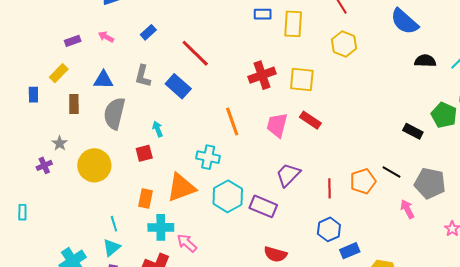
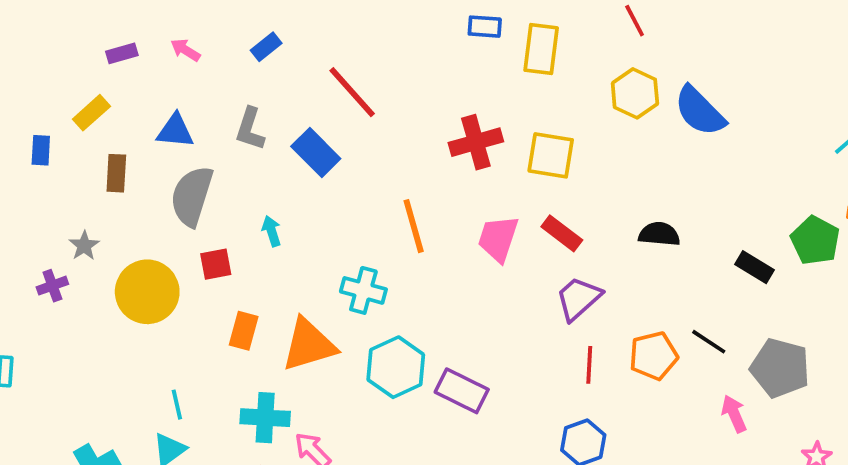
blue semicircle: (404, 22) -> (700, 111), moved
black semicircle: (425, 61) -> (659, 234), moved
red square: (144, 153) -> (216, 264), moved
purple trapezoid: (288, 175) -> (578, 298), moved
orange rectangle: (145, 198) -> (244, 331), moved

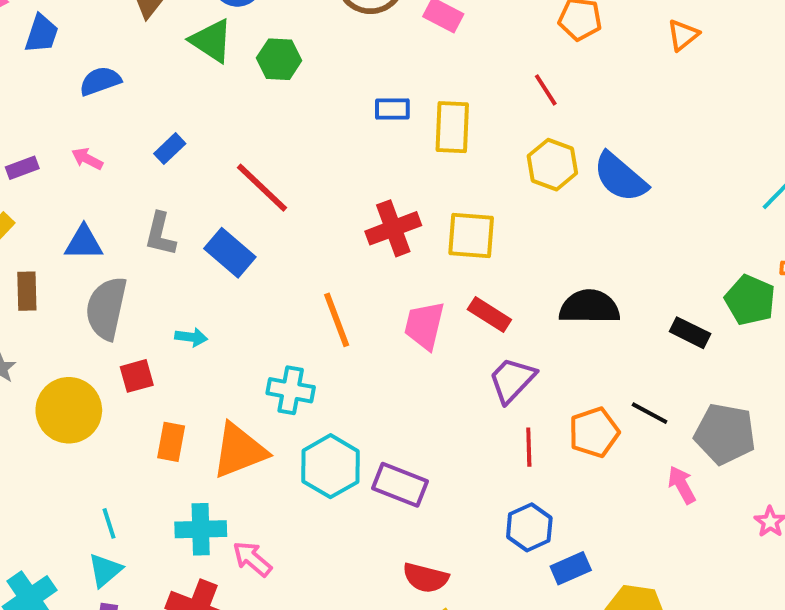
cyan arrow: (272, 231) -> (191, 337), turned 120
black semicircle: (659, 234) -> (589, 307), size x1.4

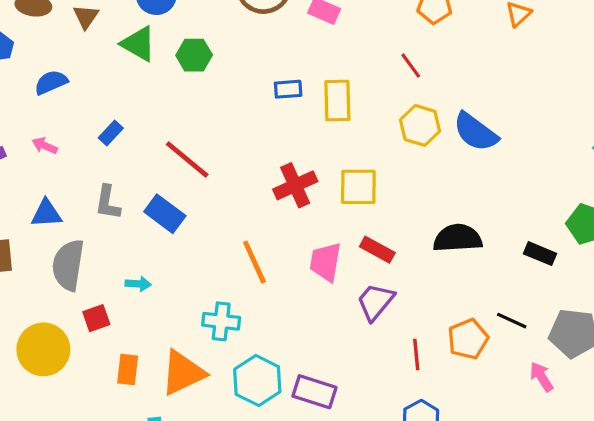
purple trapezoid: (512, 380) -> (375, 302), moved

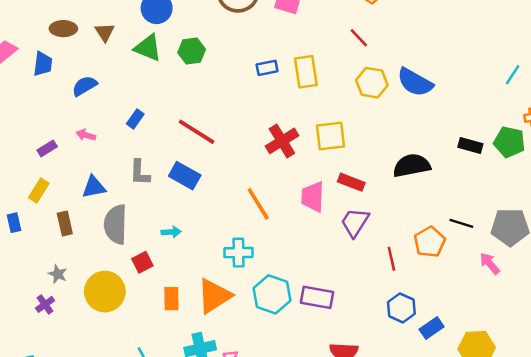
black rectangle: (540, 254) -> (470, 145), moved

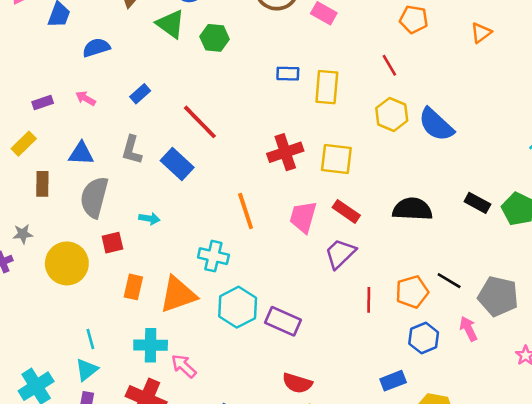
gray star: (58, 274) -> (23, 234), turned 30
blue hexagon: (401, 308) -> (424, 338), moved

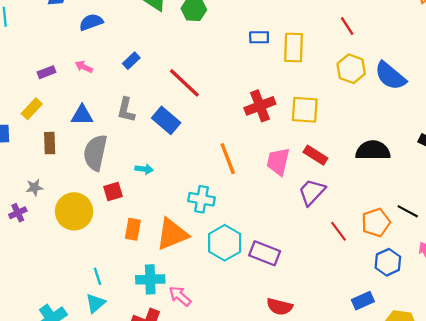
red line: (369, 300) -> (338, 231), turned -35

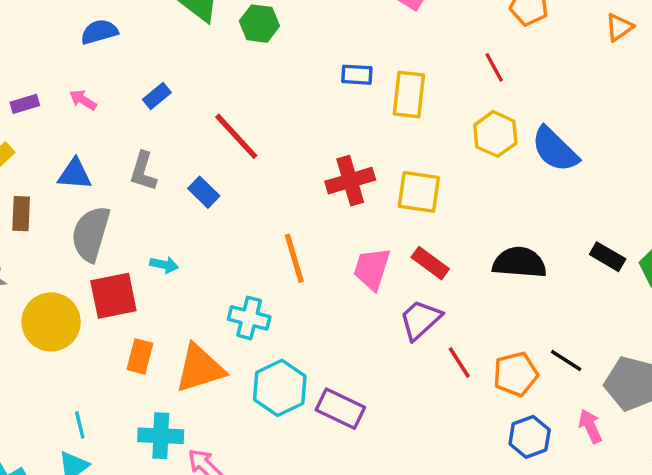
blue rectangle: (166, 120) -> (204, 192), size x0.7
red square: (113, 191) -> (113, 296), size x1.6
red line: (338, 231) -> (459, 363), moved

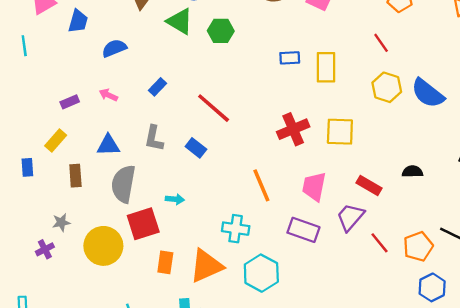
red rectangle: (430, 263) -> (369, 186), moved
black semicircle: (519, 263) -> (412, 172), size x0.6
purple rectangle: (340, 409) -> (303, 230), moved

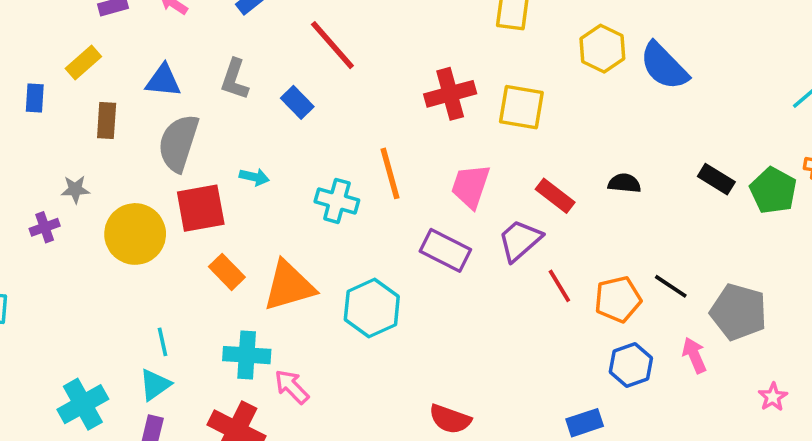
cyan cross: (236, 229) -> (337, 201), moved
orange rectangle: (165, 262) -> (227, 272), turned -60

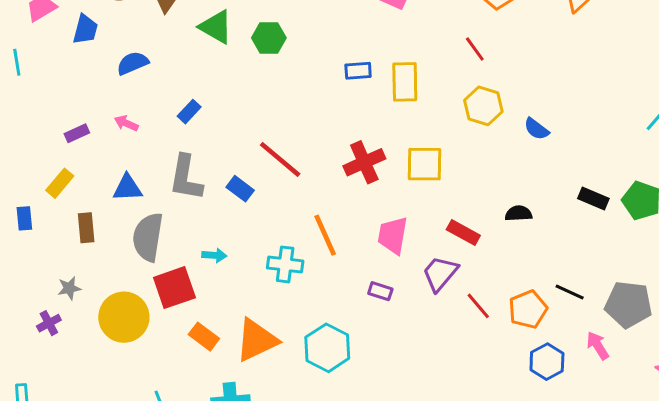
red line: (332, 45) -> (280, 159), moved
blue semicircle: (664, 66) -> (536, 129), moved, size x0.6
gray L-shape: (235, 79) -> (186, 178), size x1.4
purple rectangle: (445, 250) -> (380, 291), size x0.6

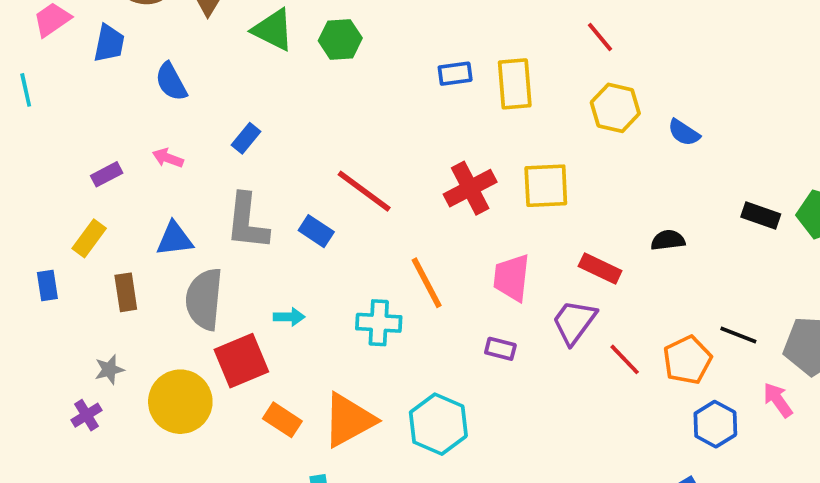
blue semicircle: (133, 63) -> (171, 82), turned -92

